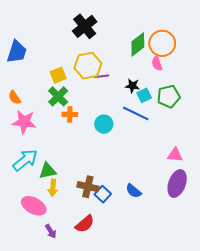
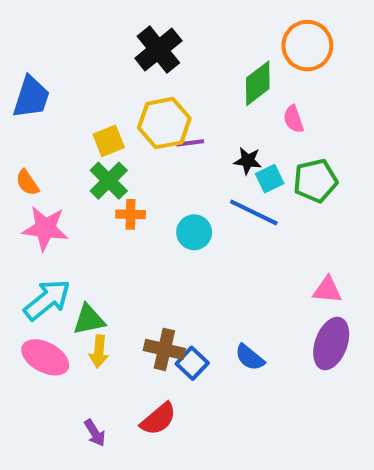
orange circle: (162, 43) -> (307, 46), moved
pink ellipse: (34, 206) -> (45, 357), moved

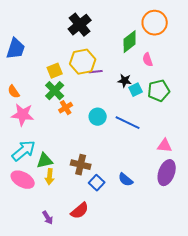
blue line: (254, 212) -> (128, 123), moved
orange cross: (131, 214) -> (66, 108), turned -32
brown cross: (164, 349) -> (81, 165), moved

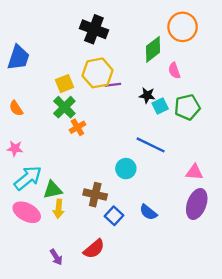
black cross: (80, 25) -> (94, 29), turned -30
pink star: (23, 115) -> (15, 148), moved, size x0.6
cyan circle: (98, 117) -> (126, 169), moved

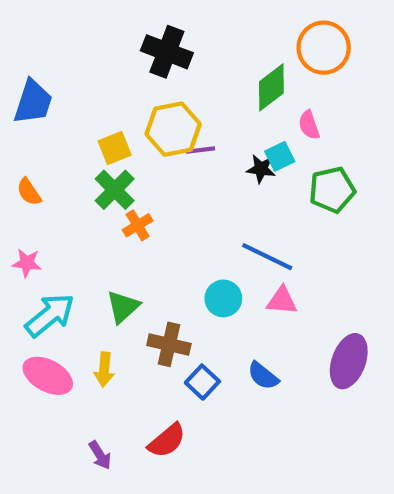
cyan square: (160, 106) -> (280, 156), moved
pink triangle: (194, 172) -> (282, 301), moved
green triangle: (53, 190) -> (123, 307), moved, turned -30

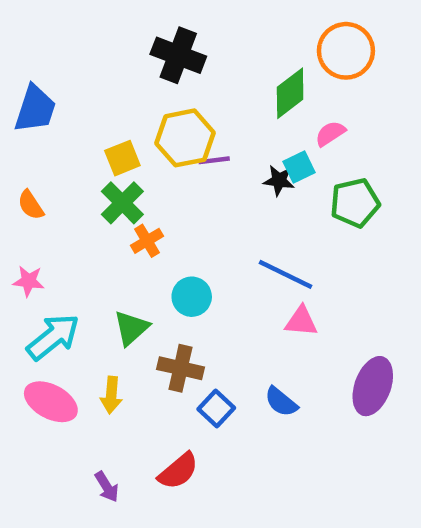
pink semicircle: (309, 125) -> (330, 133), turned 76
cyan circle: (223, 298) -> (192, 297), moved

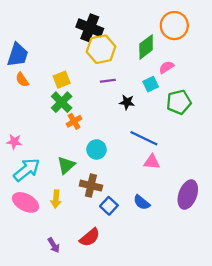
yellow hexagon: (185, 138) -> (101, 49), moved
black star: (279, 180) -> (127, 102), moved
orange semicircle: (31, 205) -> (22, 80), moved

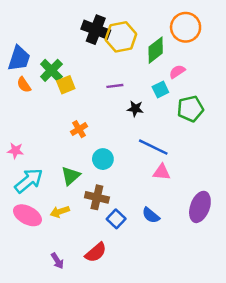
yellow hexagon: (101, 49) -> (121, 37), moved
green cross: (62, 102) -> (51, 70), moved
yellow arrow: (56, 199) -> (60, 212), turned 66

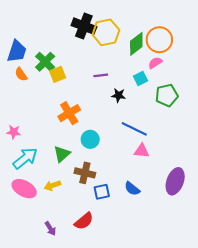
orange circle: (186, 27) -> (159, 40), moved
orange cross: (79, 129) -> (69, 113), size x1.5
blue square: (116, 219) -> (102, 192), turned 35

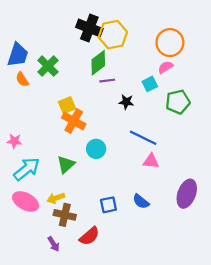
green diamond: (136, 44) -> (98, 63), moved
yellow square: (58, 74) -> (67, 105), moved
orange cross: (69, 113) -> (74, 121), turned -30
brown cross: (85, 173) -> (65, 215), moved

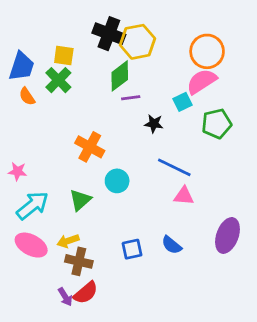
pink semicircle: (165, 67) -> (202, 81), size x1.6
yellow square: (67, 105) -> (64, 55), moved, turned 30
red semicircle: (89, 236) -> (86, 293), moved

